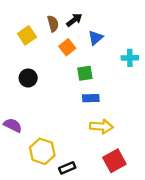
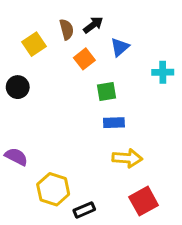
black circle: (28, 78) -> (18, 87), moved

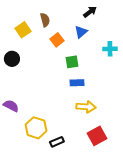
black arrow: (93, 25) -> (90, 12), moved

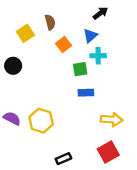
cyan cross: (110, 49) -> (98, 56), moved
yellow arrow: (86, 107) -> (112, 119), moved
yellow hexagon: (36, 128) -> (41, 121), moved

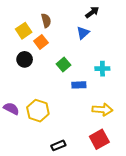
orange square: (63, 45) -> (41, 42), moved
cyan cross: (98, 56) -> (102, 69), moved
black circle: (13, 66) -> (25, 59), moved
green square: (80, 69) -> (63, 65), moved, turned -32

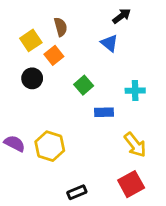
blue triangle: (83, 33) -> (109, 43), turned -40
yellow arrow: (102, 110) -> (135, 145), turned 48

